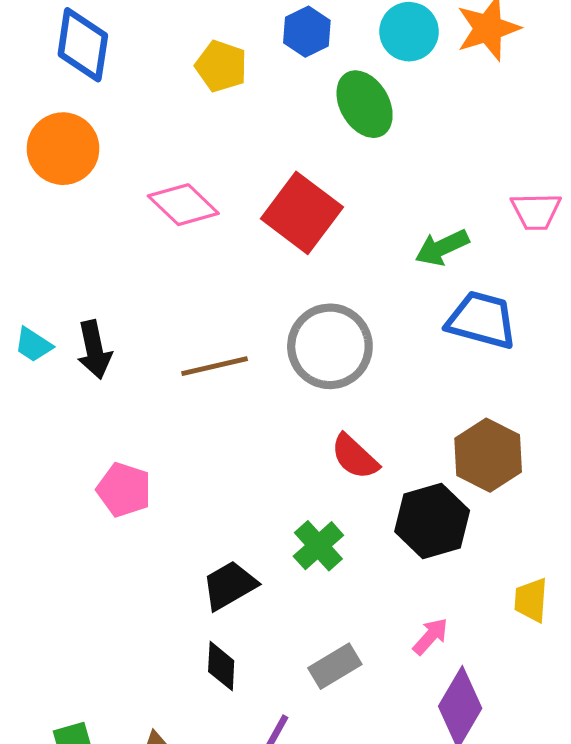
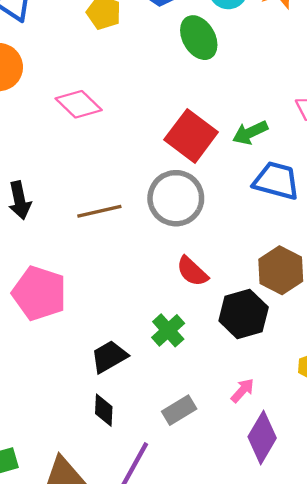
red square: (302, 213) -> (191, 136), moved
pink pentagon: (124, 490) -> (39, 293), size x1.5

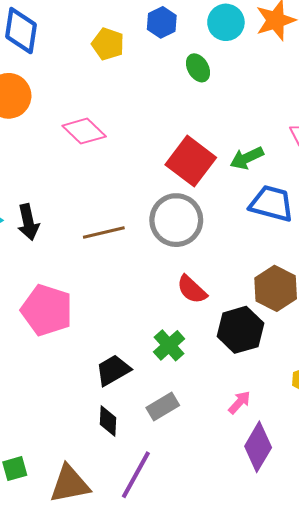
green ellipse: (199, 38) -> (198, 68), size x0.7
gray rectangle: (179, 410) -> (163, 406), moved

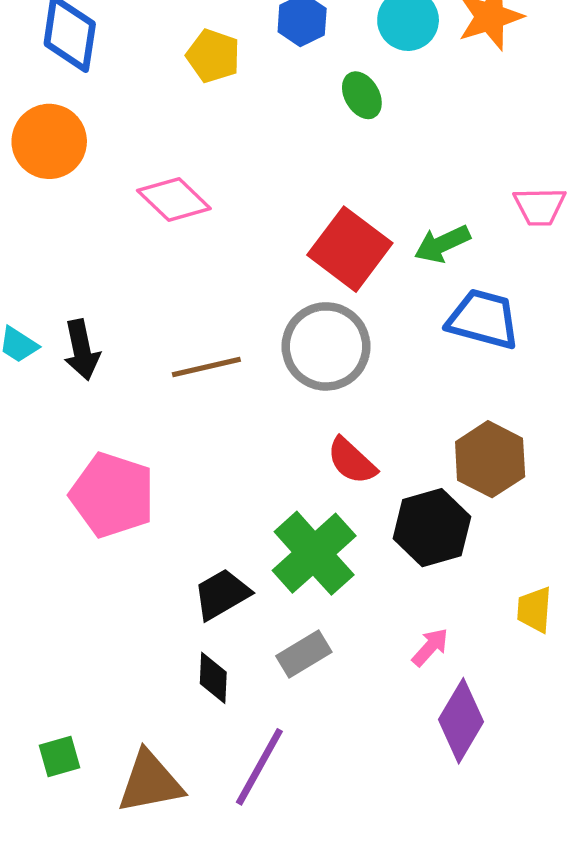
green cross: (169, 345) -> (314, 553), size x1.6

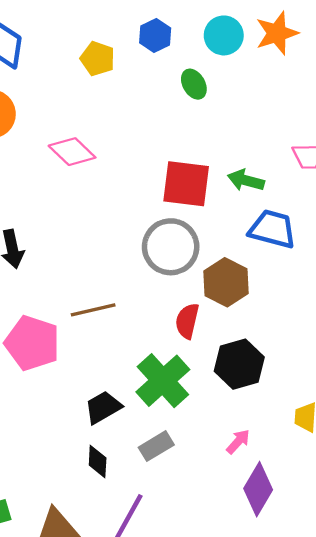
green arrow: (442, 244) -> (246, 180), turned 40
red square: (350, 249) -> (186, 184), turned -30
brown line: (206, 367) -> (93, 310), moved
brown hexagon: (490, 459) -> (226, 282), moved
red semicircle: (352, 461) -> (187, 321), turned 60

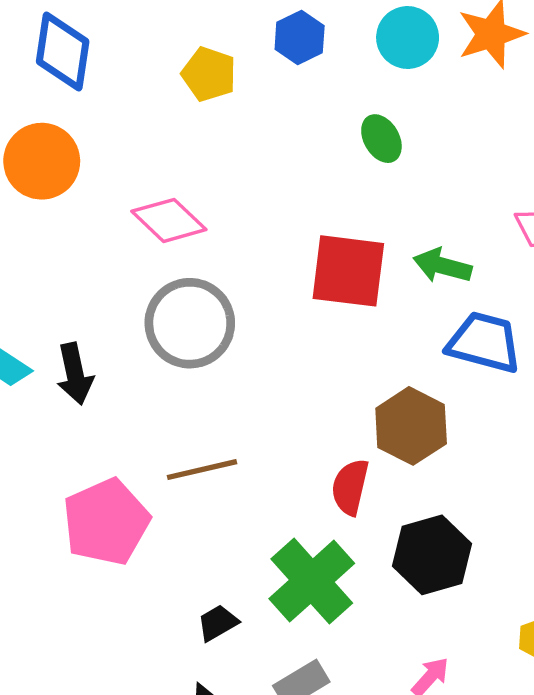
green ellipse: (194, 84) -> (381, 139), moved
gray circle: (171, 247) -> (190, 323), moved
pink pentagon: (32, 343) -> (106, 522), turned 30
black trapezoid: (103, 407) -> (218, 623), size x0.7

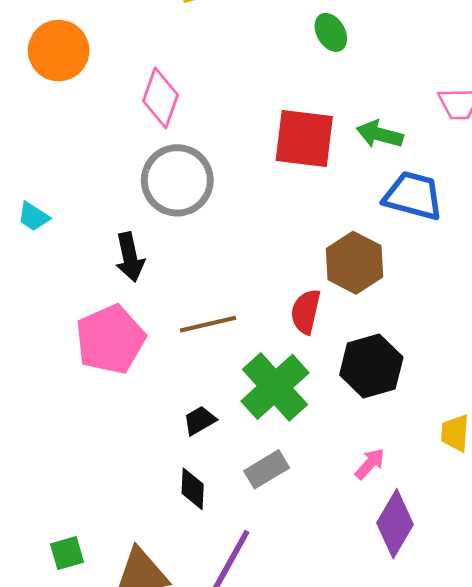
pink diamond: (169, 220) -> (161, 98), turned 66
black arrow: (75, 374) -> (130, 257), moved
brown line: (202, 470) -> (208, 324), moved

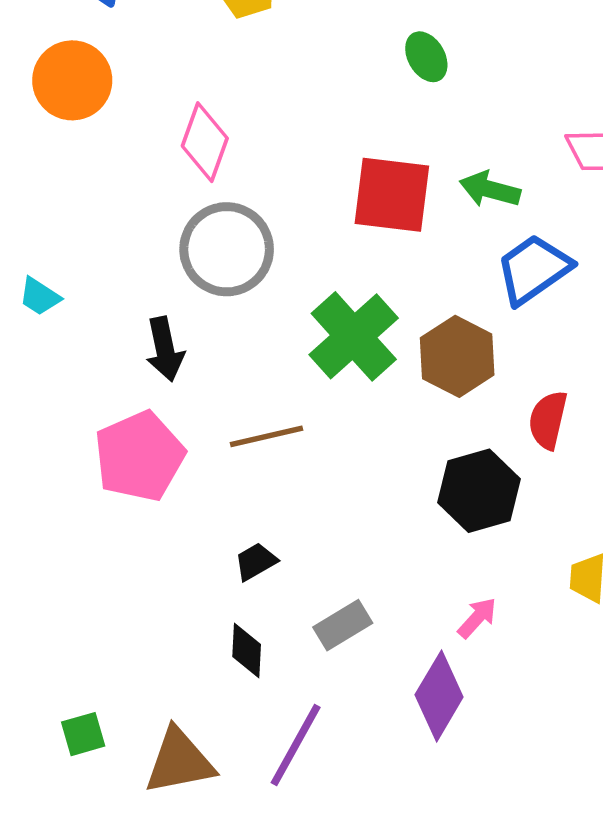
blue trapezoid: (413, 196) -> (533, 269), turned -50
red semicircle: (306, 312) -> (548, 420), moved
green cross: (275, 387) -> (354, 336), moved
purple diamond: (395, 524) -> (439, 696), moved

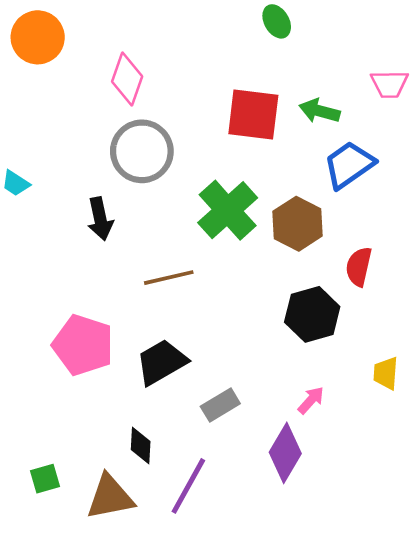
pink pentagon: (139, 456) -> (83, 345), moved, turned -30
black trapezoid: (256, 562) -> (161, 362), size x1.8
black diamond: (247, 651) -> (141, 446), moved

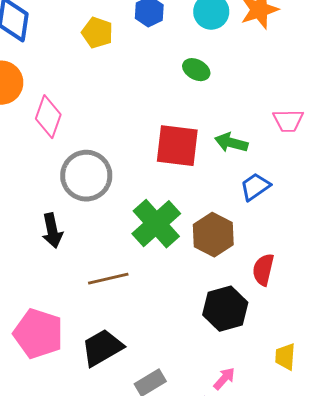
green ellipse: (277, 21) -> (196, 70), turned -32
pink diamond: (127, 79) -> (48, 117), moved
blue trapezoid: (349, 165) -> (255, 187), size x0.7

